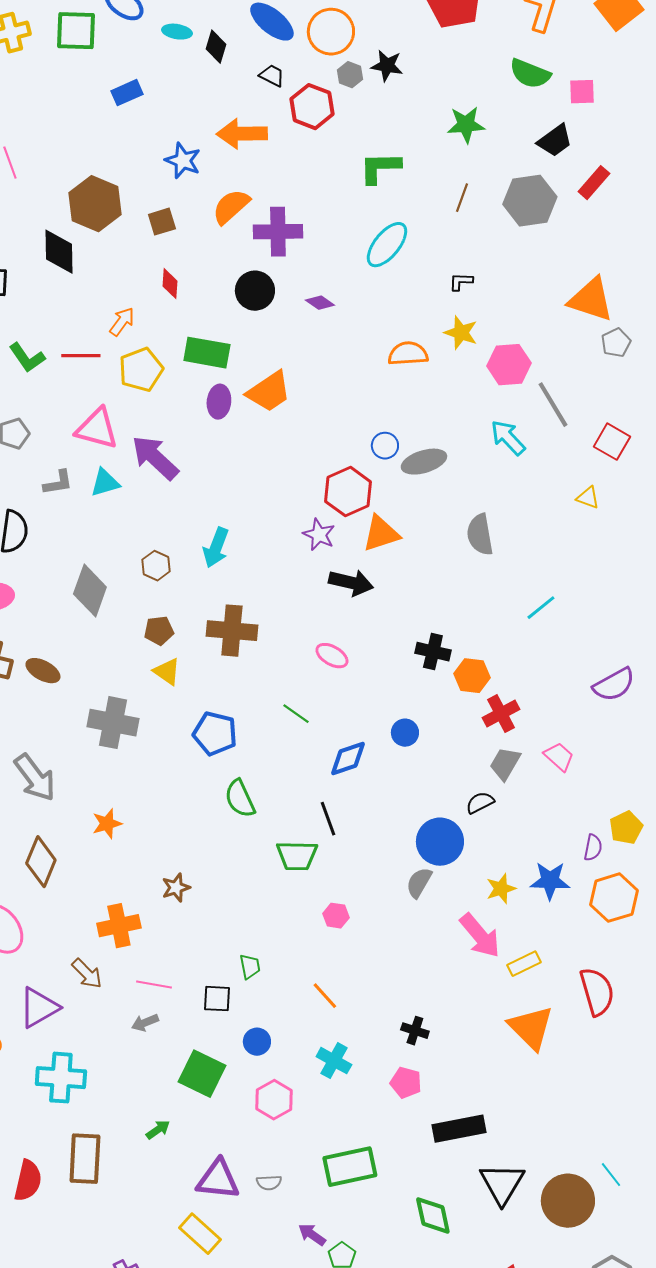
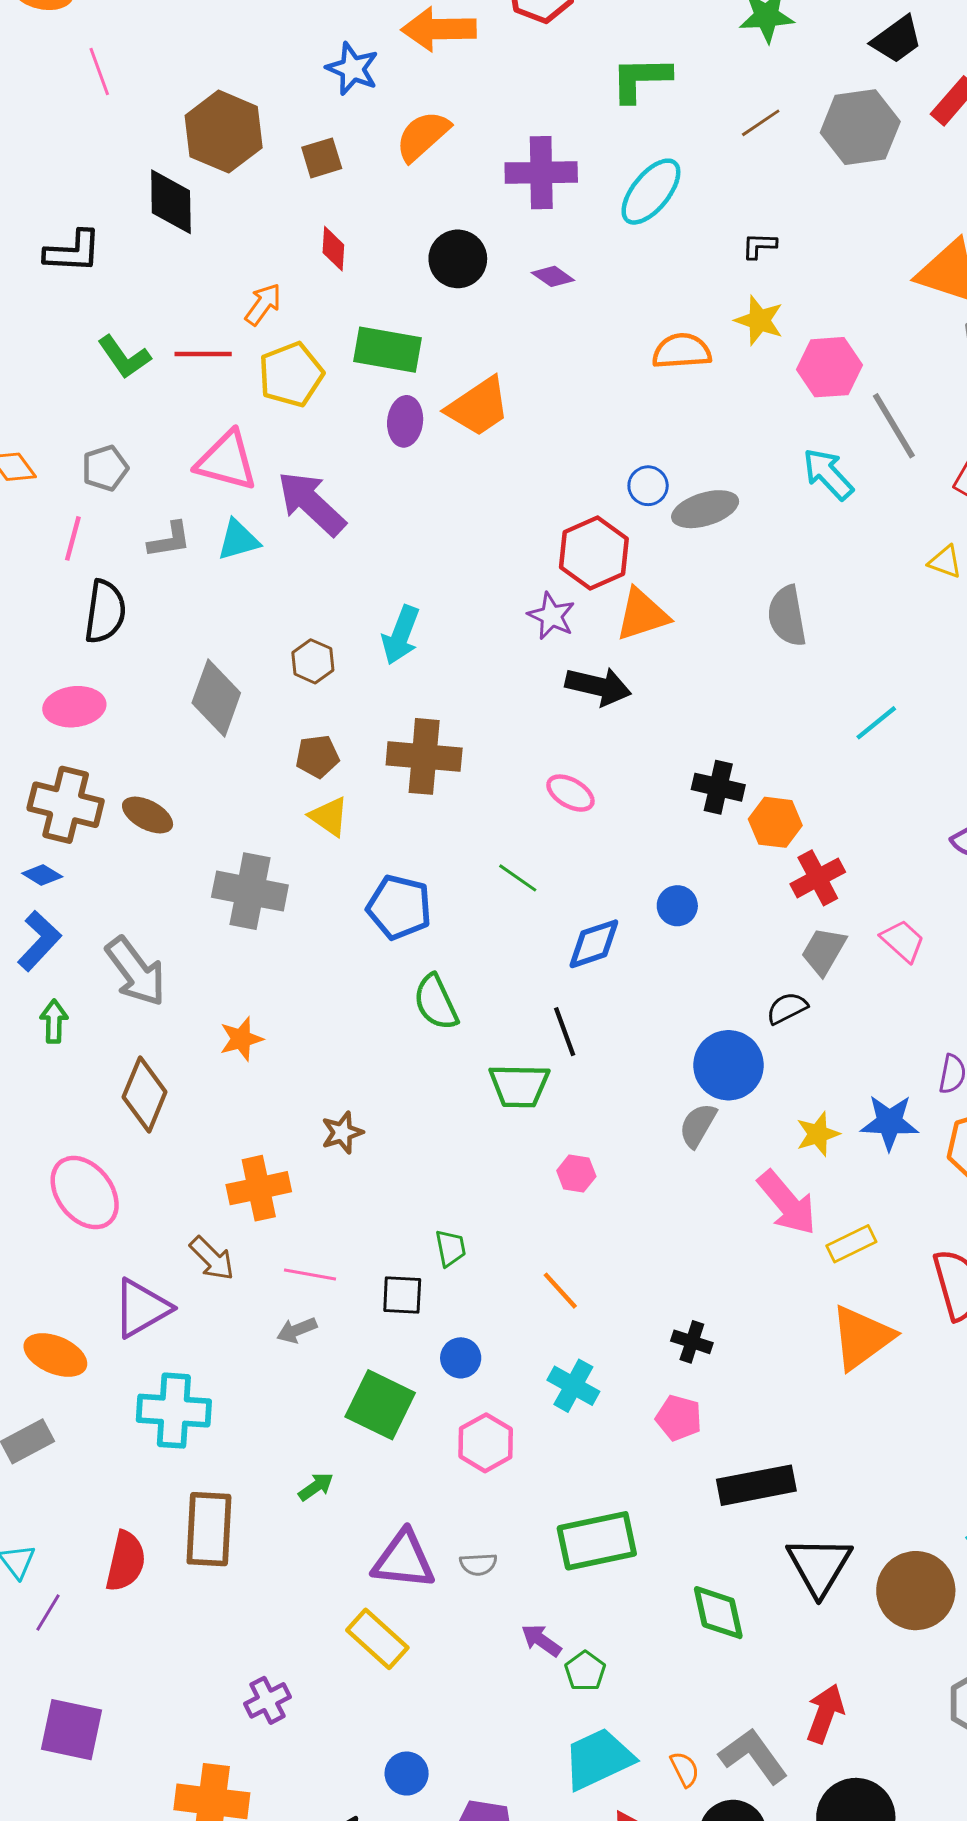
brown line: (462, 198) -> (761, 123), turned 36
purple cross: (278, 232) -> (541, 173), moved
orange triangle: (531, 1028) -> (862, 1337), turned 39

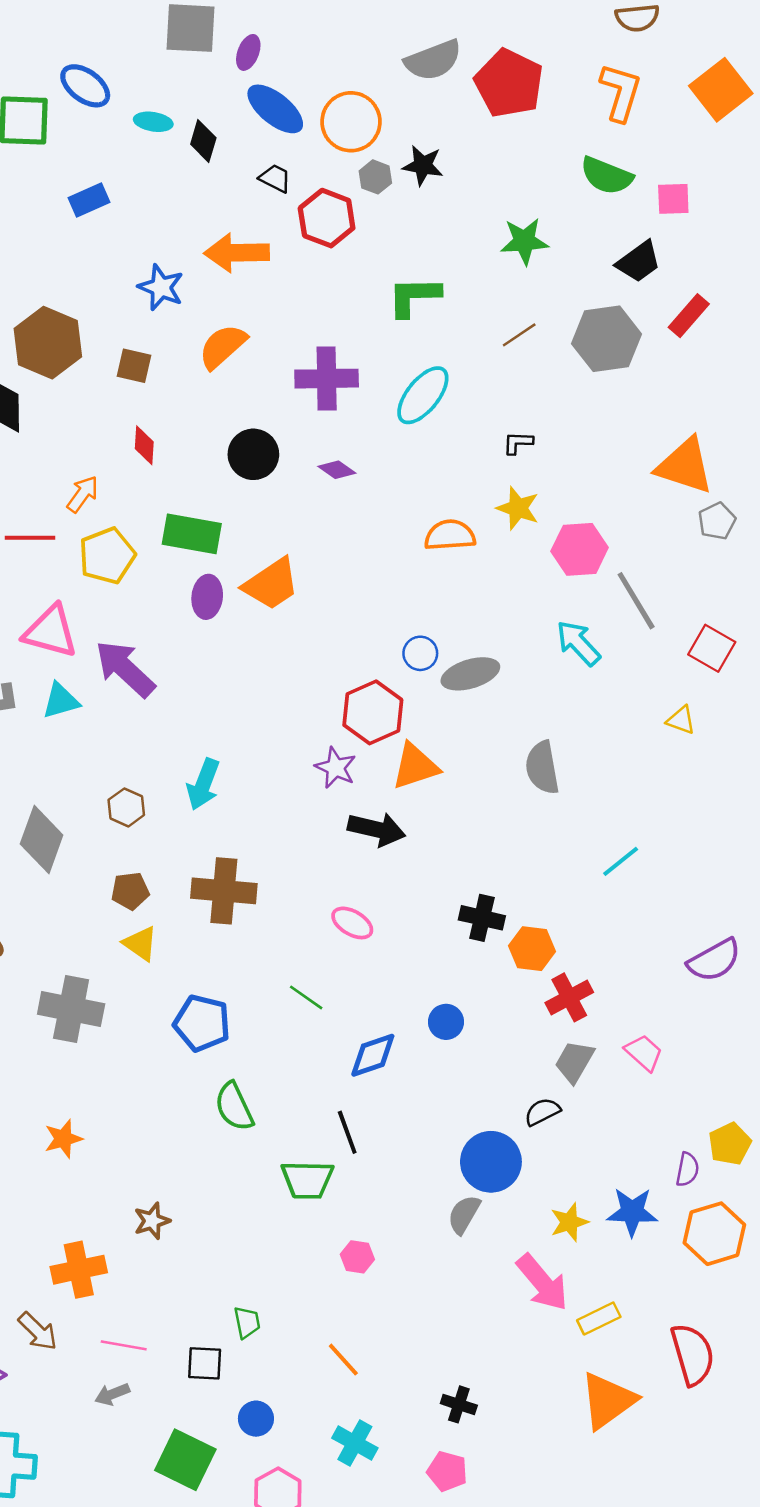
brown square: (322, 158) -> (134, 366), turned 30

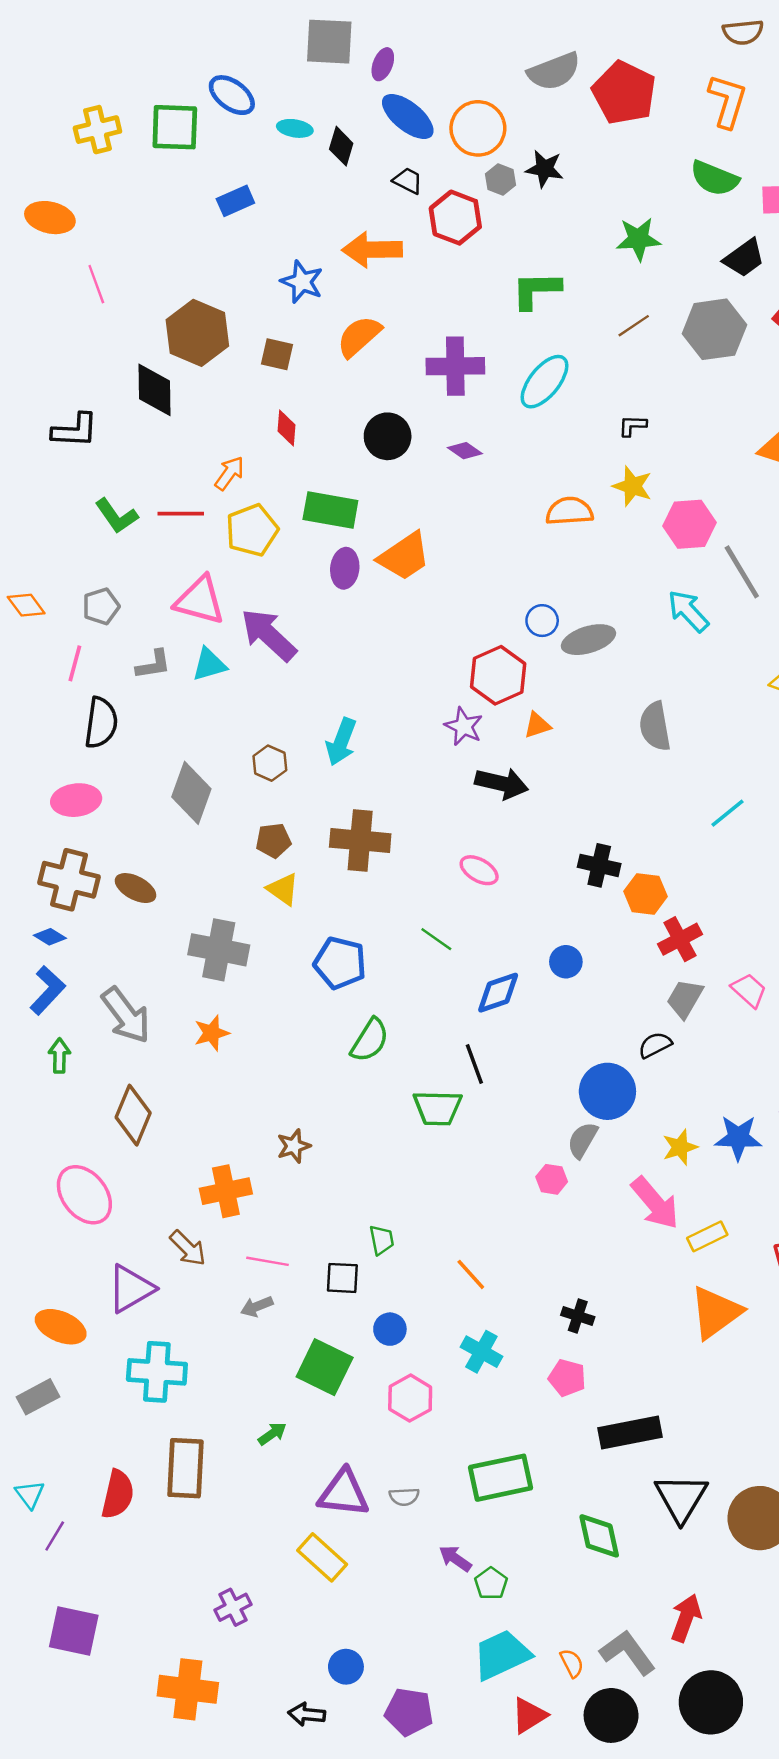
orange triangle: (415, 766) -> (537, 725), size x0.6
green semicircle: (234, 1107) -> (370, 1040), turned -123
orange star: (63, 1139) -> (212, 1033), moved
pink hexagon: (357, 1257) -> (552, 1179), moved

